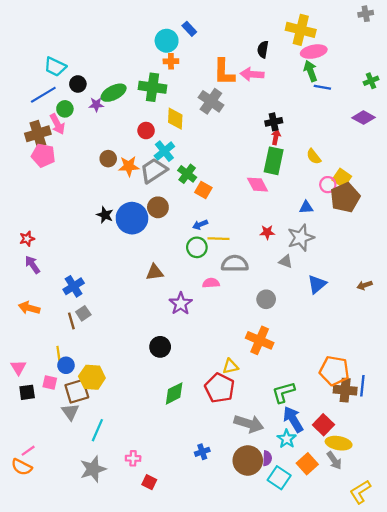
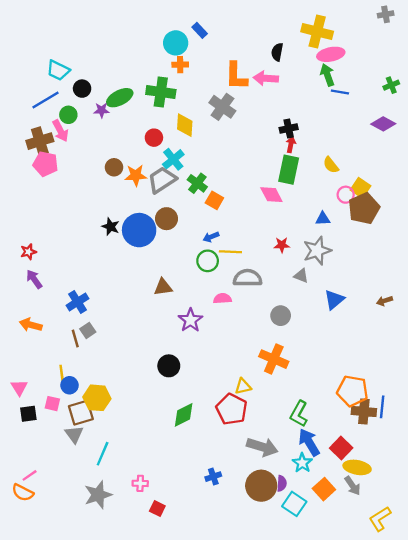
green L-shape: (283, 392) -> (299, 414), turned -45

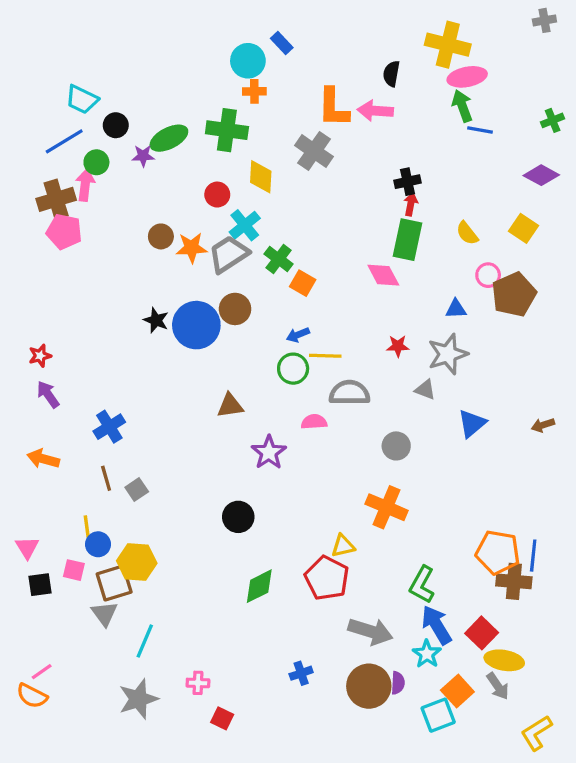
pink arrow: (60, 131) -> (85, 185), turned -145
yellow square: (360, 188) -> (524, 228), moved
gray square: (88, 330) -> (137, 489), moved
blue line: (382, 407) -> (533, 556), moved
cyan square: (294, 504) -> (438, 715), moved, turned 35

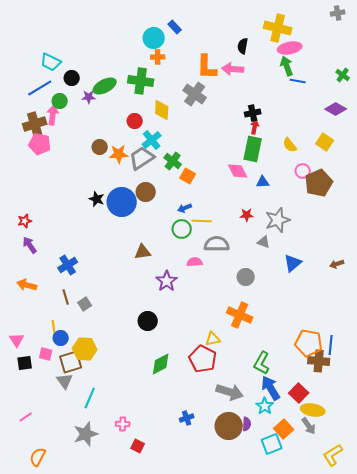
green cross: (553, 120) -> (343, 75), turned -32
blue triangle: (456, 309) -> (263, 182), moved
orange semicircle: (32, 696) -> (38, 457), moved, turned 90

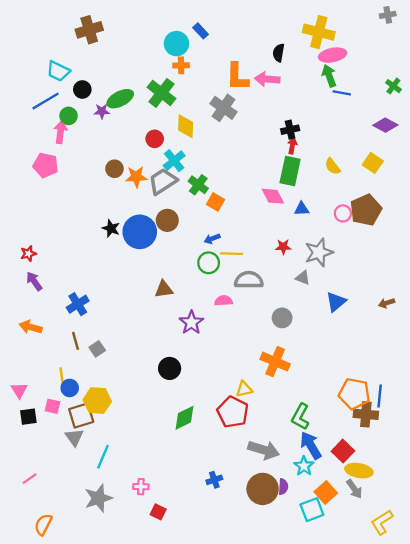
green cross: (141, 81) -> (162, 93), turned 30
brown cross: (35, 124) -> (89, 30), moved
pink circle: (303, 171) -> (343, 213), moved

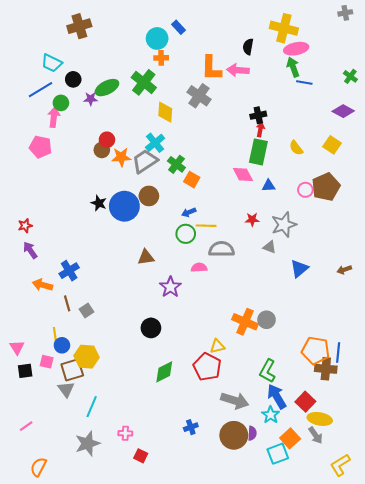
red circle: (155, 139) -> (107, 140), moved
gray circle: (282, 318) -> (267, 320), moved
orange arrow: (31, 327) -> (43, 285), moved

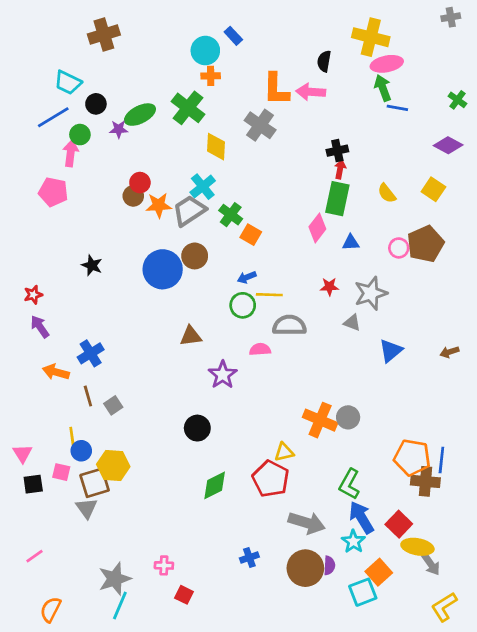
pink diamond: (243, 174) -> (317, 228), turned 65
black star: (99, 203) -> (92, 265), moved
cyan line: (92, 407) -> (120, 605), moved
gray arrow: (316, 435) -> (431, 564), moved

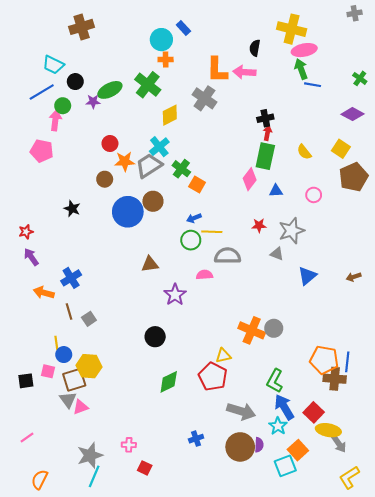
yellow diamond: (216, 147) -> (170, 115), turned 60
brown circle: (133, 196) -> (105, 179), moved
brown pentagon: (425, 244) -> (354, 177), moved
pink triangle: (23, 453) -> (81, 407), moved, turned 42

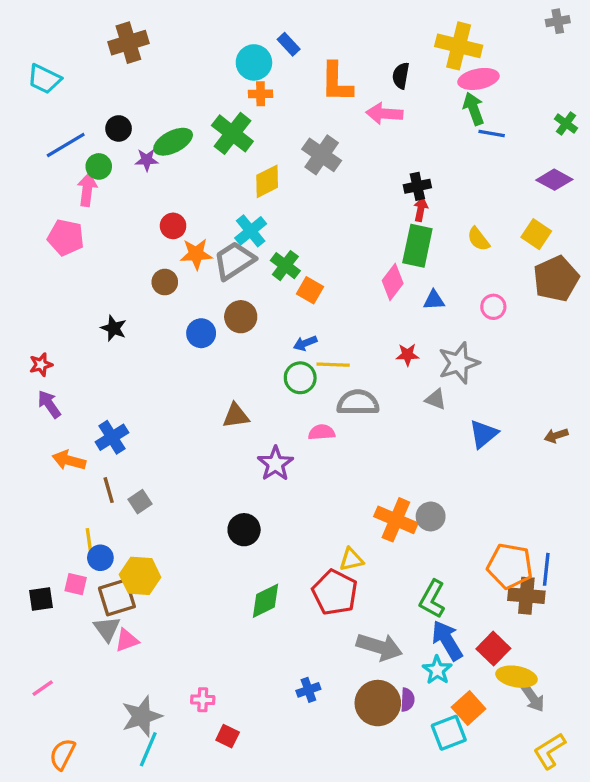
cyan trapezoid: (53, 65) -> (44, 79), moved
orange L-shape: (217, 70) -> (336, 82), moved
blue circle: (128, 212) -> (201, 333), size x0.6

